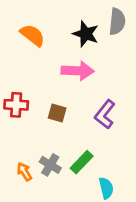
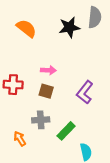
black star: (86, 34) -> (69, 27), turned -30
pink arrow: (78, 71) -> (48, 70), moved, size x0.6
gray cross: (50, 165) -> (41, 120), moved, turned -35

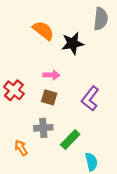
black star: (69, 27) -> (73, 43), moved
orange semicircle: (26, 28) -> (43, 30), moved
red cross: (13, 85) -> (14, 90), turned 36

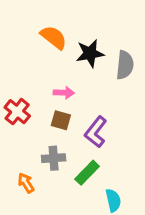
gray semicircle: (101, 19) -> (125, 65), moved
purple L-shape: (90, 99) -> (96, 132), moved

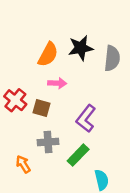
orange semicircle: (54, 37) -> (48, 54), moved, turned 80
brown square: (61, 120) -> (41, 108), moved

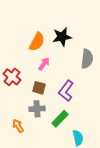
gray semicircle: (112, 58) -> (87, 59), moved
pink arrow: (57, 83) -> (44, 64), turned -56
brown square: (41, 108) -> (39, 88), moved

